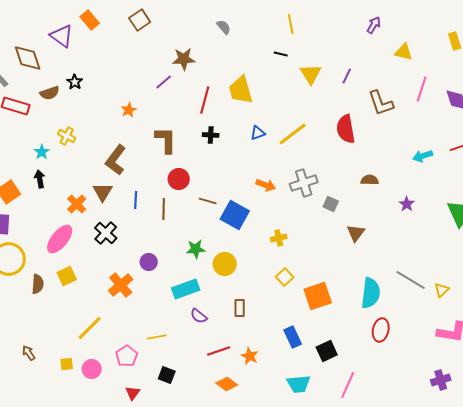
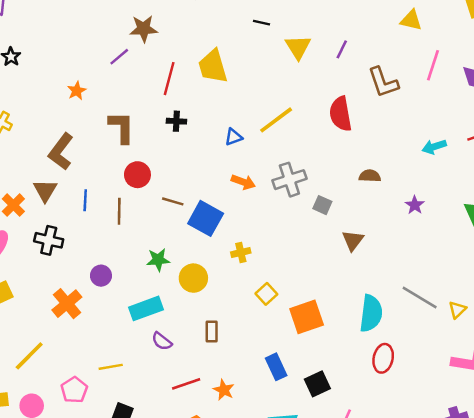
blue triangle: (258, 133) -> (234, 137), moved
black cross: (106, 233) -> (49, 240), turned -30
yellow cross: (279, 238) -> (241, 253), moved

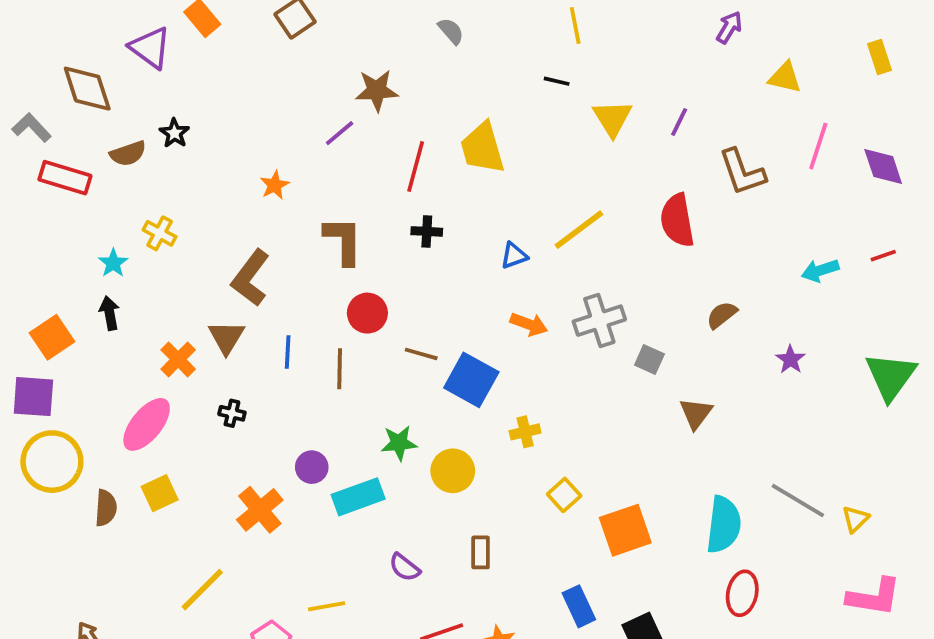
brown semicircle: (370, 176) -> (722, 315), turned -40
black cross: (49, 240) -> (232, 413), size x0.6
cyan rectangle: (146, 308) -> (358, 497), moved

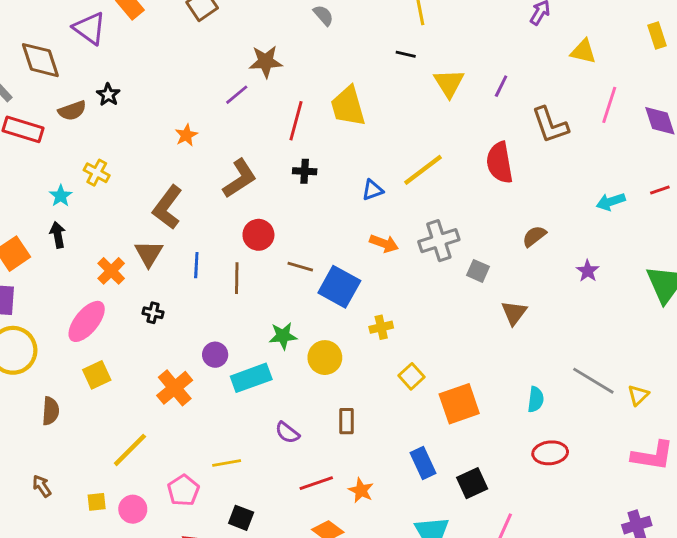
brown L-shape: (343, 241) -> (240, 178), turned 57
brown semicircle: (106, 508) -> (50, 411), moved
cyan semicircle: (724, 525) -> (536, 399), size x0.6
red ellipse: (742, 593) -> (550, 453), turned 72

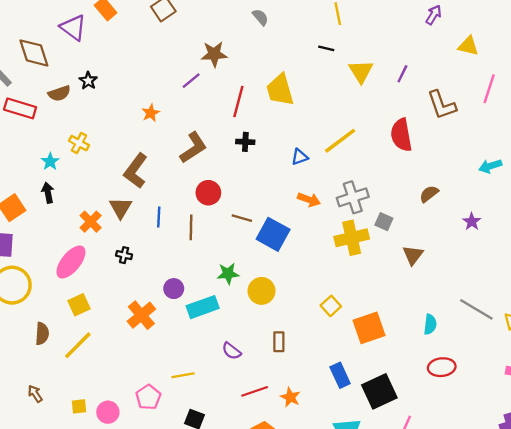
yellow cross: (381, 327) -> (352, 238), moved, size x1.8
yellow line: (130, 450) -> (78, 345), moved
black square: (472, 483) -> (379, 391), size x1.4

